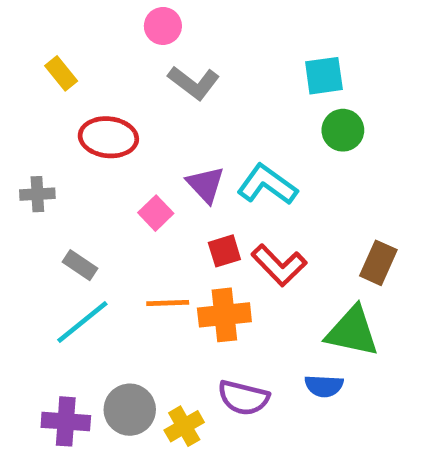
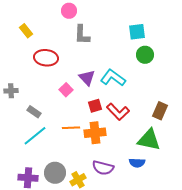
gray L-shape: (194, 83) -> (82, 35), turned 55
gray cross: (37, 194) -> (11, 91), moved

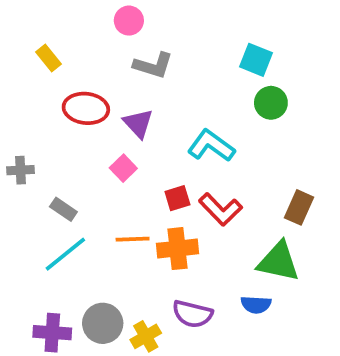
cyan square: (137, 32) -> (256, 60), turned 30
gray L-shape: (82, 35) -> (153, 65), turned -75
purple triangle: (87, 78) -> (138, 123), moved

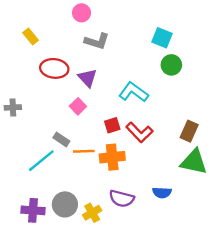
gray rectangle: (63, 209) -> (61, 139), moved
green triangle: (278, 262) -> (194, 162), moved

